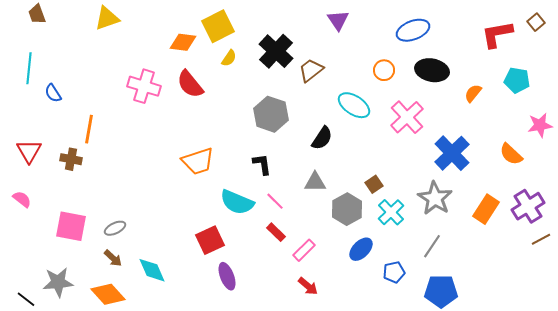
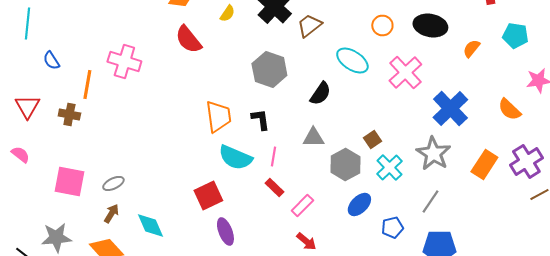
pink cross: (144, 86) -> (124, 62), moved
blue semicircle: (53, 93) -> (51, 60), moved
orange trapezoid: (198, 161) -> (218, 116), moved, turned -80
pink line: (275, 201) -> (273, 156), turned 54
brown arrow: (113, 258) -> (111, 214), turned -102

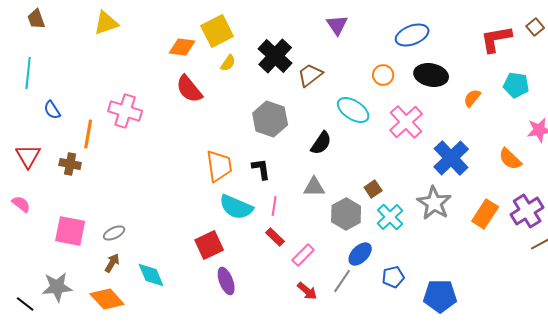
gray line: (430, 202) -> (342, 281), moved

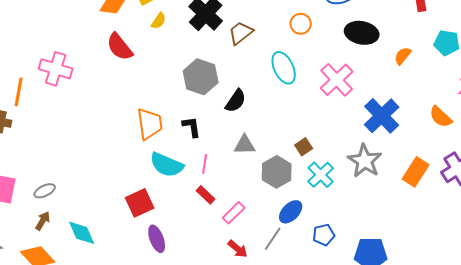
orange circle: (383, 75) -> (301, 24), moved
cyan ellipse: (353, 110) -> (284, 68), turned 32
black semicircle: (321, 143) -> (236, 101), moved

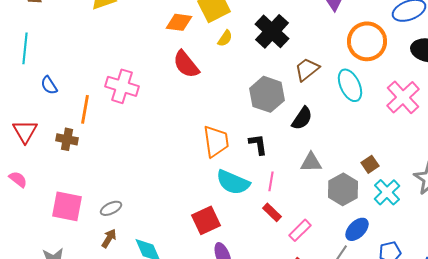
orange circle: (301, 24) -> (367, 41), size x1.8
brown trapezoid: (241, 33) -> (307, 69), moved

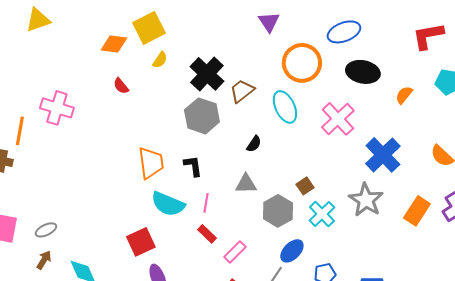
black cross: (272, 31) -> (207, 74), moved
red semicircle: (186, 64) -> (121, 86), size x0.6
black semicircle: (302, 118) -> (254, 144), moved, size x0.7

